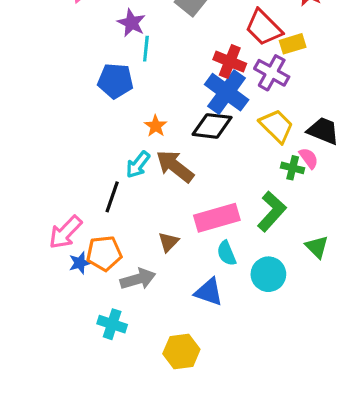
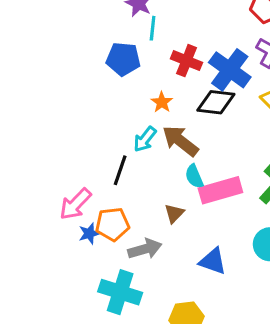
red cross: (230, 62) -> (187, 61), moved
cyan semicircle: (227, 253) -> (194, 176), moved
cyan cross: (112, 324) -> (120, 292), size x1.5

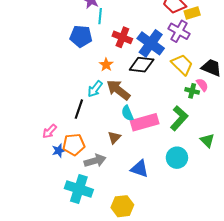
pink arrow: (75, 204) -> (50, 131), size x0.7

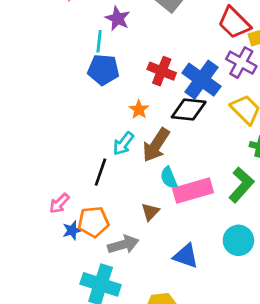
cyan line: (100, 16) -> (99, 41), moved
brown arrow: (118, 90) -> (156, 145), turned -95

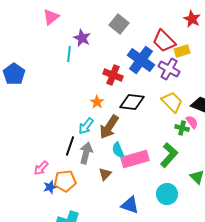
blue pentagon: (103, 70) -> (14, 74), moved, turned 30
blue cross: (201, 80) -> (141, 60), moved
gray arrow: (123, 245) -> (86, 153), moved, turned -60

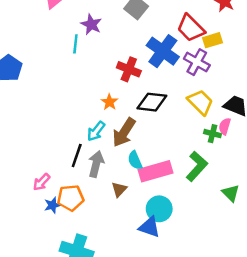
pink semicircle: (192, 122) -> (225, 126), turned -128
cyan circle: (167, 194) -> (159, 209), moved

